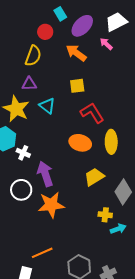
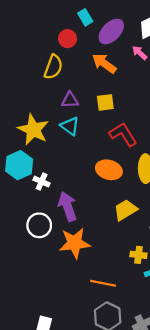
purple triangle: (29, 84) -> (70, 100), moved
orange line: (42, 253) -> (103, 283), moved, turned 35

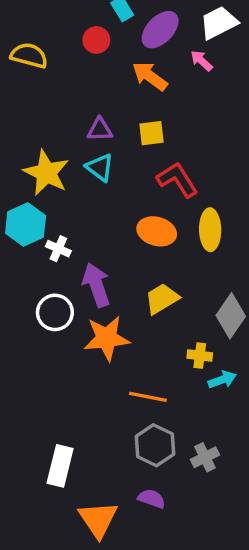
yellow semicircle: (53, 67) -> (29, 55), moved, turned -95
yellow trapezoid: (125, 210) -> (162, 299), moved

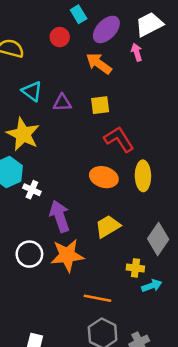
pink arrow: (201, 61) -> (137, 52), turned 30
cyan triangle: (100, 168) -> (32, 91), moved
white circle: (55, 312) -> (29, 254), moved

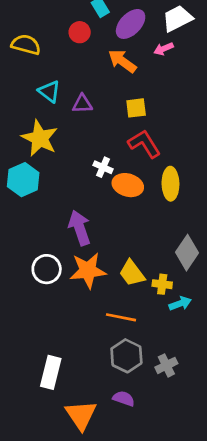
pink arrow: (137, 52) -> (164, 49), turned -96
yellow square: (100, 105) -> (136, 108), moved
white cross: (32, 190) -> (103, 167), moved
yellow trapezoid: (108, 226) -> (132, 273), moved, turned -96

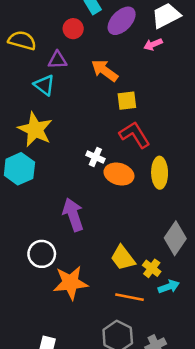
orange arrow: (122, 61) -> (105, 71), moved
purple triangle: (82, 104) -> (57, 60), moved
orange star: (88, 270) -> (71, 283), moved
yellow cross: (162, 284) -> (152, 268), turned 30
orange line: (121, 317) -> (129, 297), moved

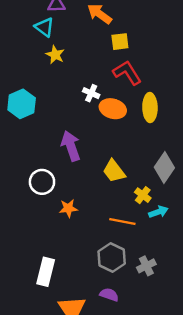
yellow star: (35, 129) -> (55, 55), moved, size x0.6
yellow trapezoid: (123, 258) -> (114, 171), moved
orange star: (71, 283) -> (68, 208), size x0.6

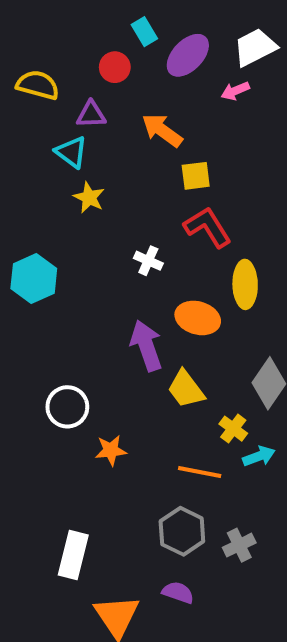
orange ellipse: (113, 109) -> (198, 318), moved
purple arrow: (71, 146) -> (146, 346), moved

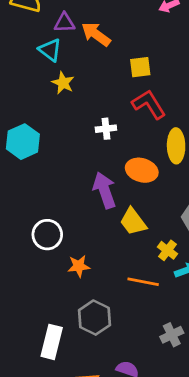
orange arrow: (162, 130) -> (96, 34), moved
white cross: (148, 261) -> (106, 129), turned -30
gray hexagon: (182, 531) -> (94, 318), moved

